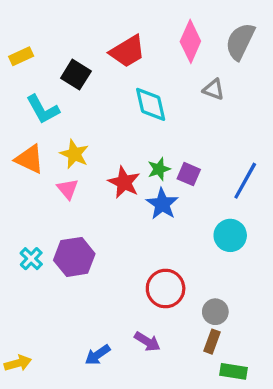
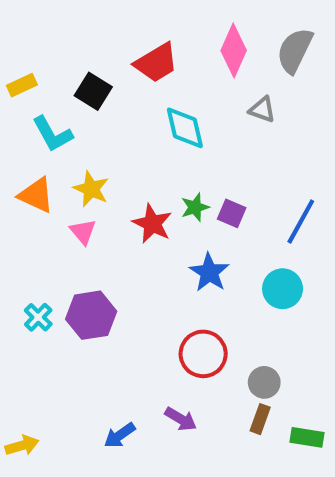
yellow rectangle: (21, 56) -> (22, 85), moved
blue star: (162, 204) -> (209, 272), moved
green rectangle: (234, 371) -> (307, 437), moved

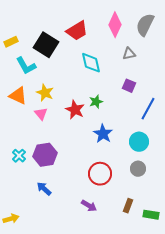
black square: (93, 91) -> (46, 45), size x1.4
gray triangle: (262, 110) -> (129, 54), turned -32
purple square: (232, 213) -> (129, 86), moved
gray circle: (264, 382) -> (138, 169), moved
blue arrow: (120, 435) -> (44, 189), moved, turned 77

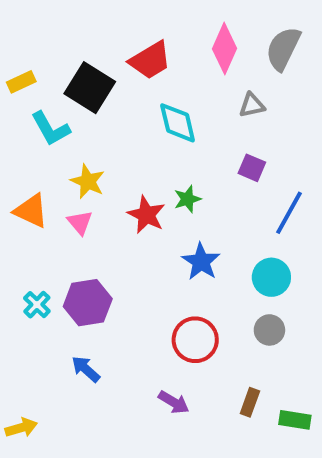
orange triangle: (18, 96) -> (31, 211), moved

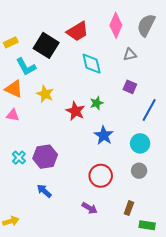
orange triangle: (31, 211) -> (14, 89), moved
pink triangle: (80, 222) -> (13, 115), moved, turned -40
green rectangle: (295, 420) -> (147, 225), moved

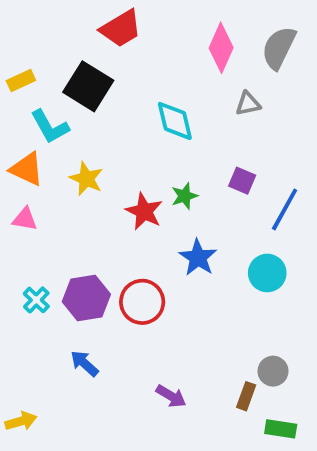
red trapezoid: (77, 31) -> (121, 29), moved
purple square: (130, 87) -> (242, 181), moved
gray circle: (139, 171) -> (273, 371), moved
red circle: (101, 176) -> (142, 302), moved

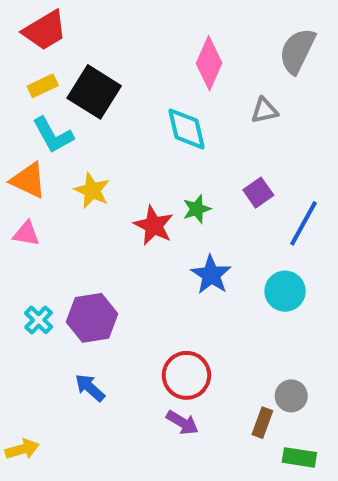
red trapezoid: (121, 29) -> (45, 30), moved
pink diamond: (221, 48) -> (209, 63), moved
yellow rectangle: (21, 81) -> (43, 86), moved
purple square: (242, 181) -> (258, 193), turned 32
red circle: (142, 302) -> (186, 375), moved

